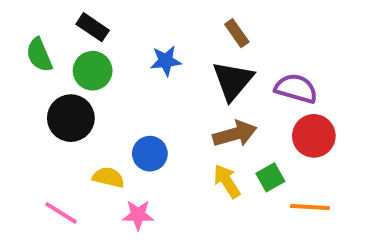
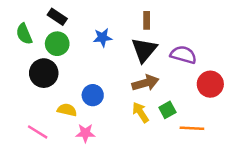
brown rectangle: (237, 33) -> (147, 20), turned 35
red circle: (314, 136) -> (210, 84), moved

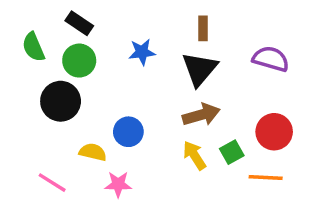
purple semicircle: (183, 55) -> (271, 59), moved
red circle: (210, 84) -> (274, 132), moved

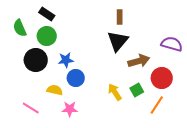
blue star: (142, 52) -> (66, 60), moved
purple semicircle: (271, 59) -> (172, 44), moved
brown arrow: (201, 115) -> (139, 61), moved
orange line: (266, 177) -> (157, 105), turned -60

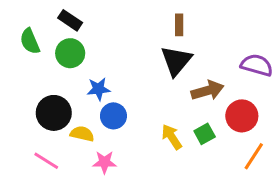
black circle: (36, 60) -> (54, 113), moved
orange line: (157, 105) -> (254, 156), moved

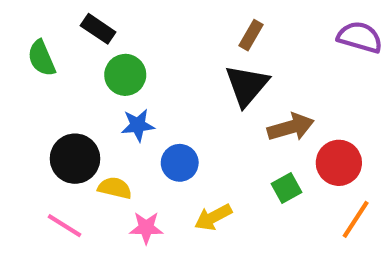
brown rectangle: (179, 25) -> (251, 35), turned 30
green circle: (70, 53) -> (125, 75), moved
purple semicircle: (257, 65) -> (360, 37), moved
blue circle: (113, 116) -> (180, 163), moved
yellow arrow: (172, 137) -> (213, 217), moved, turned -85

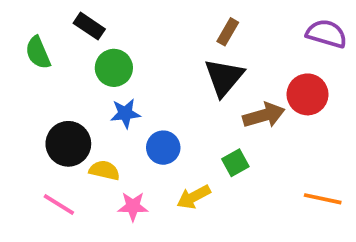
red circle: (339, 163) -> (308, 94), moved
green square: (287, 188) -> (235, 163), moved
orange line: (356, 219) -> (323, 199), turned 69

